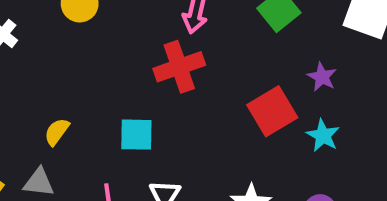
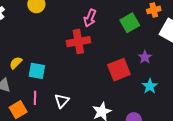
cyan square: (136, 135) -> (37, 71), moved
cyan star: (323, 136) -> (150, 86), moved

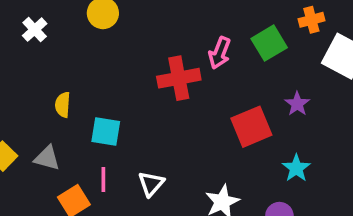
pink arrow: (90, 18) -> (220, 53), moved
yellow semicircle: (16, 63) -> (63, 105), moved, turned -40
cyan star: (150, 86) -> (296, 168), moved

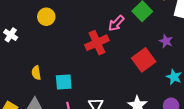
pink arrow: (220, 53) -> (116, 23), turned 36

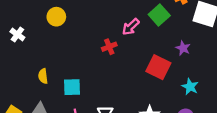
red cross: (97, 43) -> (109, 47), size x0.6
red square: (144, 60) -> (158, 67), turned -30

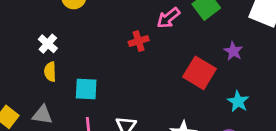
white cross: (17, 35) -> (48, 44), moved

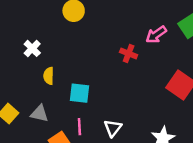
red cross: (139, 41) -> (129, 54), turned 35
white cross: (48, 44) -> (32, 48), moved

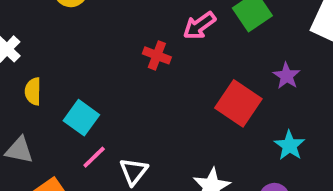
cyan square: (80, 93) -> (81, 118), turned 30
pink line: (79, 127) -> (94, 157), moved, turned 49

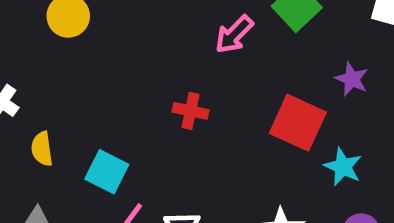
red cross: (157, 55) -> (190, 111), moved
cyan star: (290, 145) -> (343, 167), moved

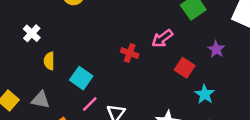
pink arrow: (234, 34) -> (162, 38), moved
red square: (298, 123) -> (185, 68), size x0.7

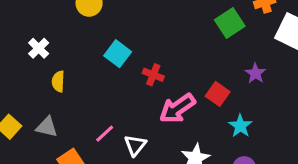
pink arrow: (162, 38) -> (177, 108), moved, size x1.4
cyan square: (81, 78) -> (118, 54), moved

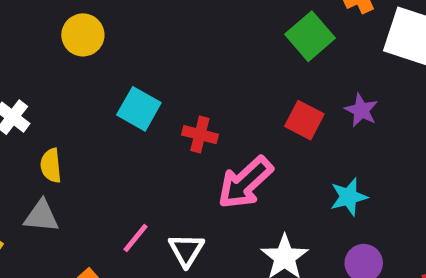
red square: (218, 94) -> (304, 120), moved
cyan star: (240, 126) -> (349, 197), turned 30
gray triangle: (47, 127) -> (41, 216), moved

